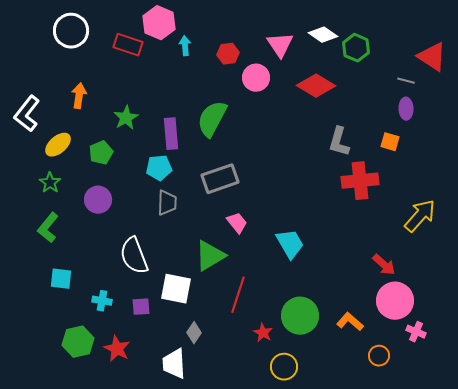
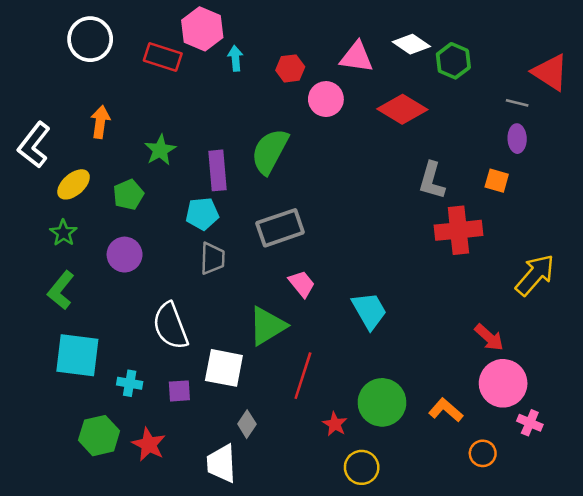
pink triangle: (280, 45) -> (357, 57), turned -48
cyan square: (61, 279) -> (77, 355), size x1.6

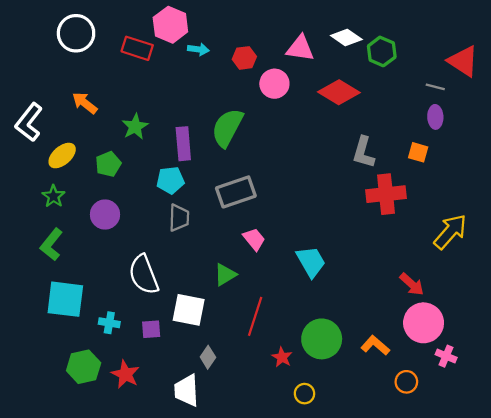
cyan arrow: (235, 58) -> (198, 49), turned 102
orange arrow: (100, 122) -> (85, 103), turned -60
green triangle: (267, 326) -> (225, 275), size x0.7
yellow circle: (362, 467) -> (304, 394), size x0.7

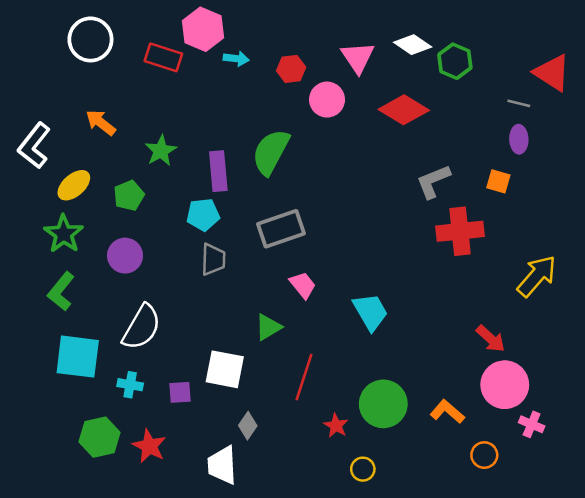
pink triangle: (300, 48) -> (358, 57), turned 48
gray L-shape: (363, 152) -> (433, 181), turned 52
green star: (54, 196) -> (64, 234), size x1.4
white semicircle: (144, 275) -> (142, 327), moved, turned -129

